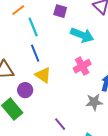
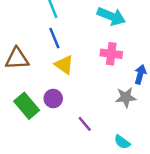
pink cross: (82, 66) -> (111, 54), turned 36
purple circle: (25, 90) -> (53, 99), moved

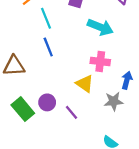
yellow triangle: (64, 65) -> (85, 84), moved
purple line: (85, 124) -> (71, 112), moved

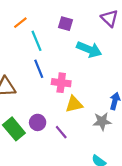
pink cross: (100, 61) -> (61, 83), moved
yellow triangle: (85, 84) -> (74, 104), turned -48

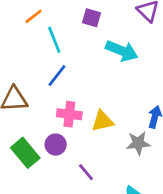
blue line: (39, 69) -> (57, 76), turned 60
pink cross: (61, 83) -> (69, 114), moved
purple line: (61, 132) -> (86, 172), moved

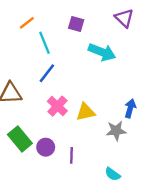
pink cross: (69, 114) -> (57, 106), turned 36
purple circle: (56, 145) -> (46, 147), moved
purple line: (86, 172) -> (71, 155), turned 42

